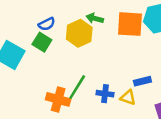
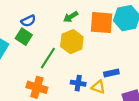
green arrow: (95, 18) -> (71, 17), turned -48
yellow hexagon: (79, 33) -> (72, 42), moved
green line: (77, 87) -> (48, 58), moved

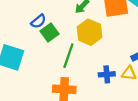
green square: (24, 37) -> (50, 33), moved, turned 35

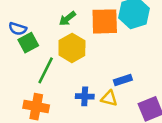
blue semicircle: (38, 21) -> (18, 29), turned 49

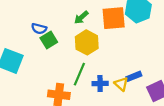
green line: (46, 70) -> (79, 74), moved
blue rectangle: (123, 80) -> (134, 76), moved
yellow triangle: (109, 98) -> (121, 84), turned 32

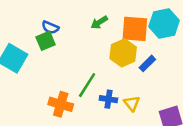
green square: (49, 40) -> (46, 41), moved
yellow hexagon: (87, 42) -> (123, 53), moved
blue rectangle: (134, 76) -> (147, 63), moved, turned -32

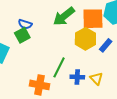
green arrow: (99, 22) -> (64, 16), size x1.6

